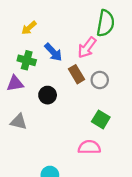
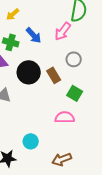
brown rectangle: (77, 74) -> (54, 75), moved
black circle: (48, 95) -> (29, 72), size x1.5

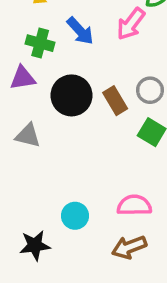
gray circle: (74, 59) -> (150, 90), moved
pink semicircle: (65, 117) -> (134, 205), moved

